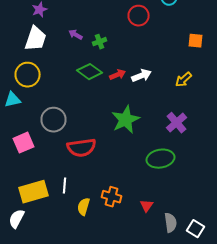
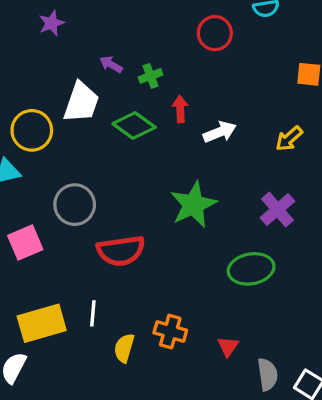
white trapezoid: (36, 39) -> (81, 102), moved
red arrow: (118, 75) -> (180, 109), moved, turned -70

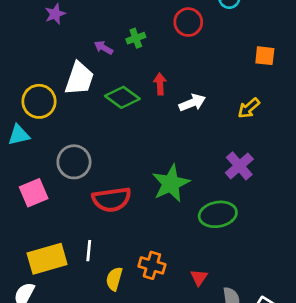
green cross: (151, 76) -> (136, 38), moved
green star: (193, 205) -> (171, 183), moved

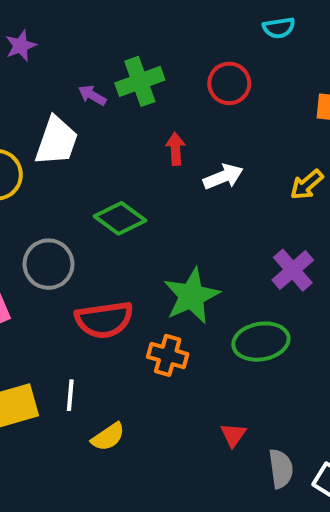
red circle: (188, 22) -> (229, 83), moved
green cross: (136, 38) -> (140, 81), size x1.6
green diamond: (122, 97) -> (120, 218), moved
orange cross: (152, 265) -> (168, 355), moved
yellow semicircle: (114, 279) -> (108, 437), turned -140

